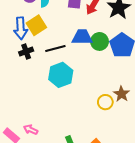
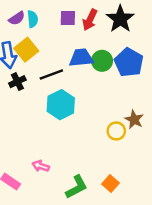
pink arrow: (31, 130) -> (41, 166), moved

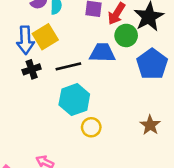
green circle: (102, 61) -> (126, 35), moved
yellow circle: (116, 131) -> (91, 127), moved

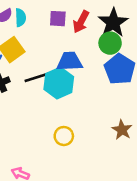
green circle: (126, 35) -> (110, 43), moved
cyan hexagon: (74, 100) -> (59, 83), moved

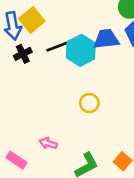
blue trapezoid: (70, 61) -> (106, 39), moved

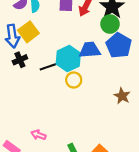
black line: (59, 46) -> (50, 66), moved
yellow circle: (89, 103) -> (74, 80), moved

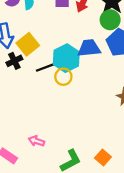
yellow square: (28, 32) -> (28, 44), moved
yellow circle: (74, 80) -> (63, 77), moved

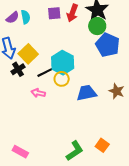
blue trapezoid: (89, 48) -> (87, 93), moved
pink arrow: (37, 141) -> (38, 93), moved

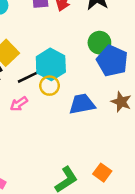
green circle: (97, 26) -> (99, 43), moved
blue pentagon: (108, 45) -> (112, 61), moved
pink arrow: (38, 93) -> (19, 104), turned -48

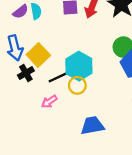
blue trapezoid: (82, 104) -> (92, 126), moved

